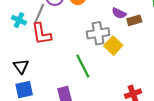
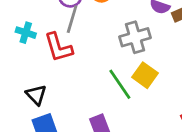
gray line: (39, 14) -> (72, 19), moved
yellow square: (113, 46) -> (145, 75), moved

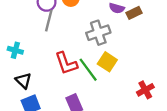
cyan cross: (26, 33) -> (15, 50), moved
red L-shape: (58, 47) -> (66, 63), moved

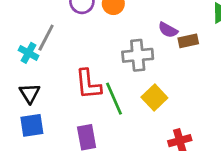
gray line: (49, 21) -> (46, 38), moved
yellow square: (107, 62) -> (154, 97), moved

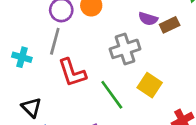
gray line: (46, 38) -> (55, 41), moved
cyan cross: (29, 53) -> (22, 57), moved
red L-shape: (88, 84) -> (72, 73), moved

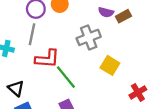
red L-shape: (72, 73) -> (47, 59), turned -65
green line: (112, 95) -> (66, 77), moved

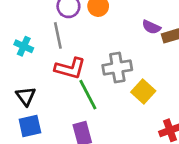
gray line: (32, 34) -> (58, 35), turned -35
gray cross: (89, 37) -> (117, 68), moved

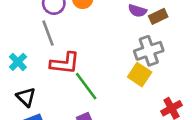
cyan cross: (24, 46) -> (18, 62), moved, turned 30
gray cross: (117, 68) -> (149, 51), moved

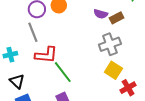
cyan cross: (18, 62) -> (10, 55), turned 32
yellow square: (140, 75) -> (113, 70), moved

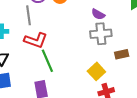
brown rectangle: (117, 18) -> (122, 54), moved
gray cross: (110, 44) -> (101, 34), moved

